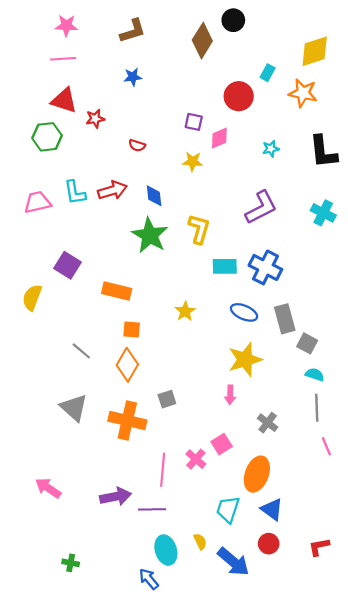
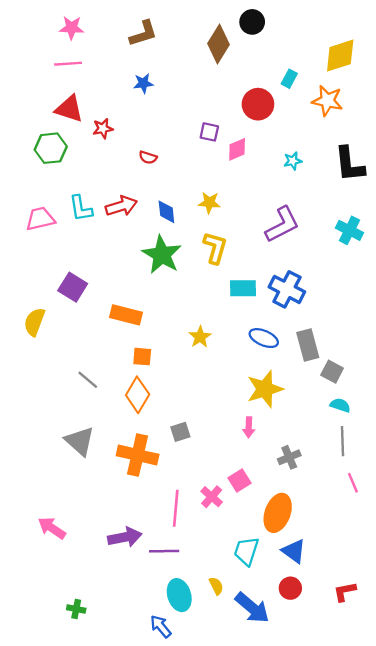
yellow star: (193, 161) -> (209, 203), moved
gray cross: (268, 423) -> (289, 457), turned 30

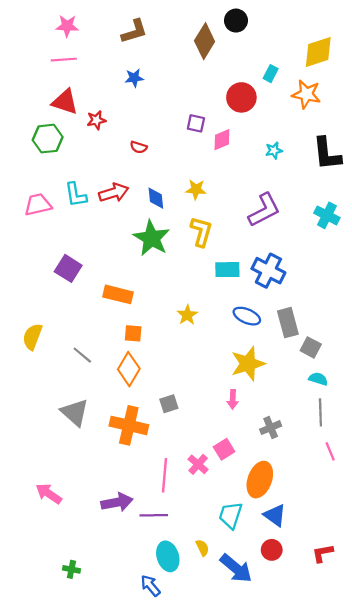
yellow semicircle: (34, 322) -> (32, 337), moved

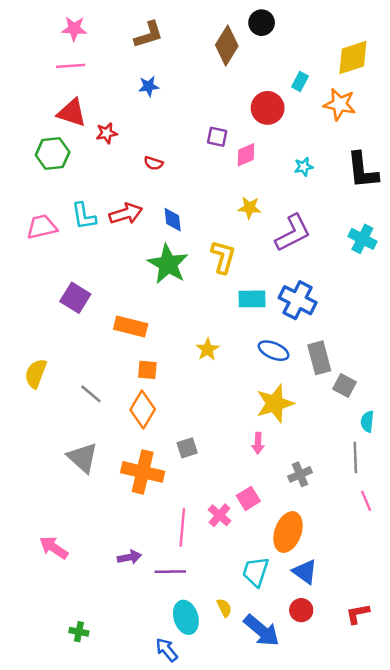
yellow star: (196, 189) -> (250, 208), moved
cyan semicircle: (318, 379) -> (367, 422), moved, turned -102
purple arrow: (117, 502) -> (129, 557), size x0.7

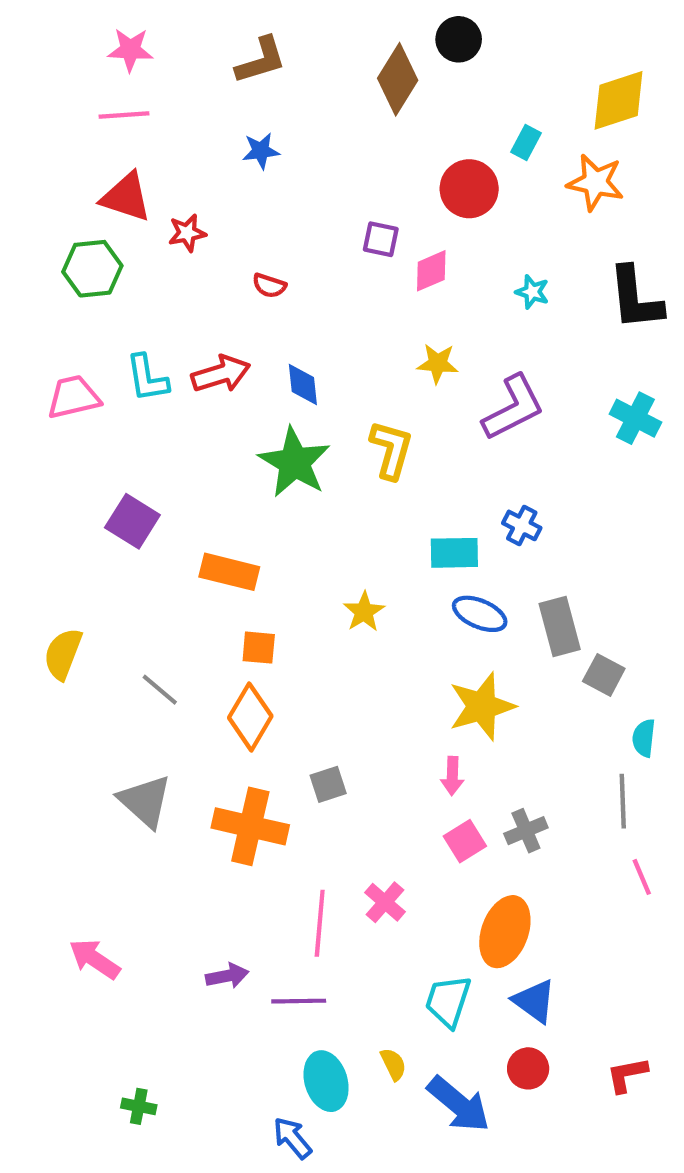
cyan star: (304, 167) -> (532, 292), turned 30
cyan rectangle: (252, 299) -> (454, 553), moved
blue cross: (298, 300) -> (522, 525), size x0.6
pink square: (248, 498) -> (465, 841), moved

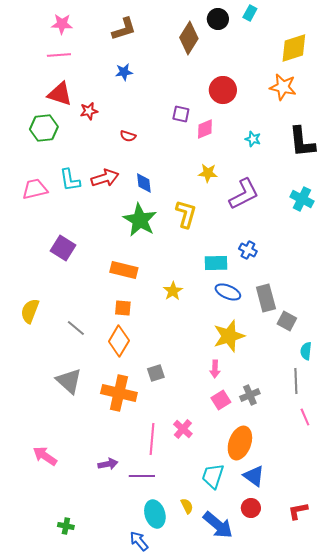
cyan rectangle: (526, 142) -> (250, 13), moved
orange rectangle: (229, 572) -> (124, 270), moved

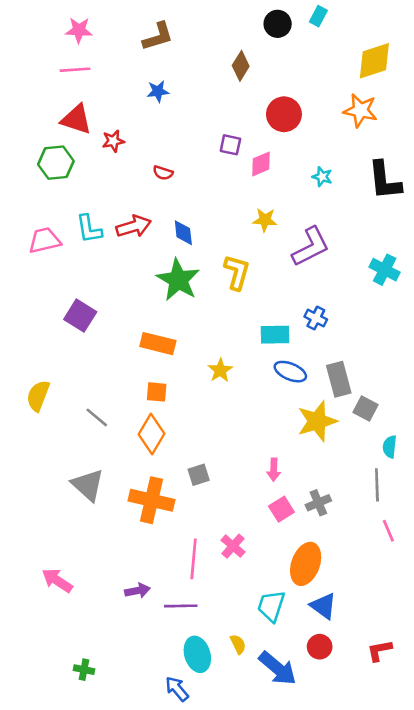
brown diamond: (189, 38) -> (241, 66), moved, size x0.7
cyan cross: (302, 199) -> (385, 270), moved
yellow star: (229, 336) -> (317, 421), moved

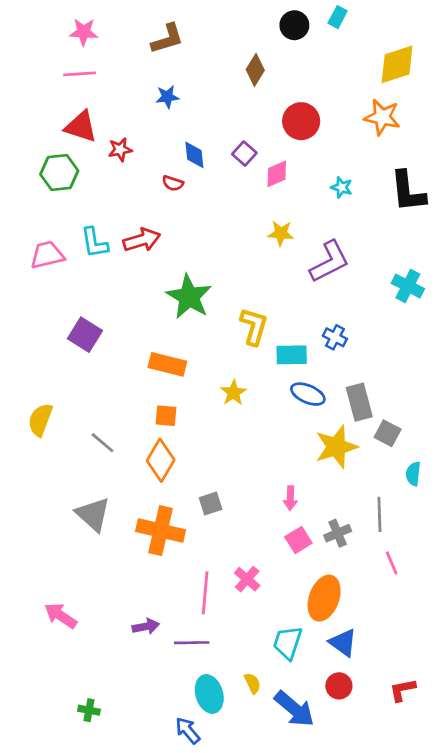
purple square: (230, 145) -> (244, 154), turned 30
blue diamond: (183, 233) -> (194, 155), moved
yellow L-shape: (237, 272) -> (254, 327), moved
gray line: (377, 485) -> (379, 514), moved
pink line: (388, 531) -> (392, 563), moved

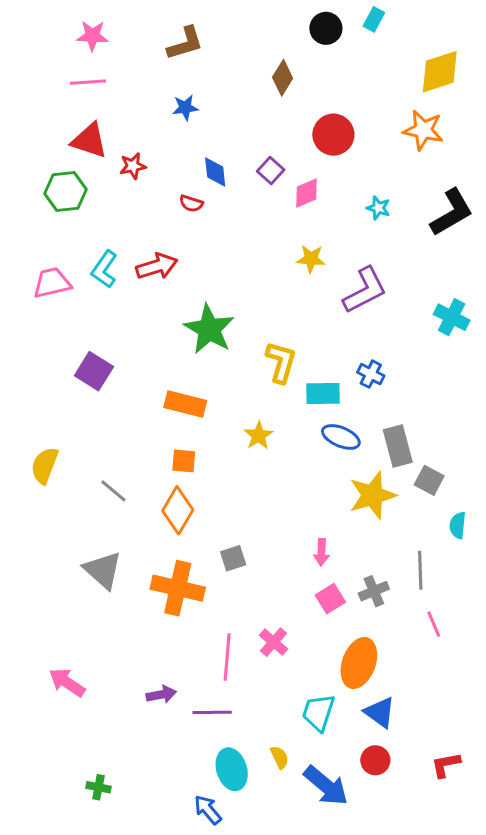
black L-shape: (408, 191) -> (452, 212), turned -114
cyan L-shape: (94, 243) -> (104, 269), turned 44

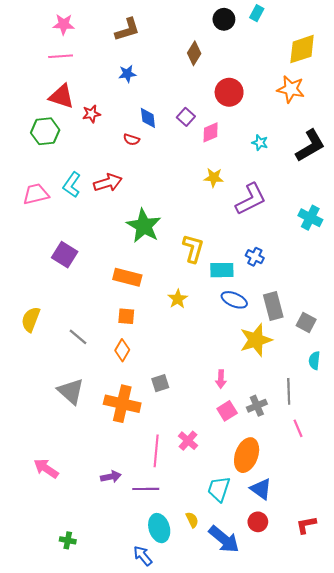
gray square: (429, 480) -> (306, 322), moved
orange diamond: (178, 510) -> (122, 350), size x0.7

